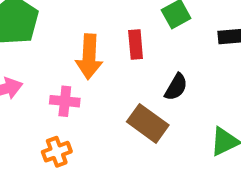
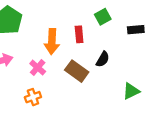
pink cross: (65, 101) -> (38, 68), turned 35
brown rectangle: (148, 123) -> (77, 71), moved

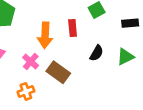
brown rectangle: (77, 71) -> (58, 72), moved
green triangle: (131, 91) -> (125, 57), moved

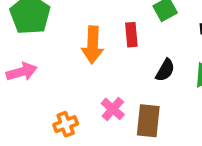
pink cross: (31, 62) -> (113, 109), moved
brown rectangle: (58, 72) -> (148, 121), moved, turned 60

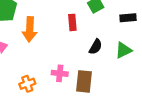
orange arrow: (93, 45) -> (30, 29), moved
pink cross: (113, 109) -> (60, 73), turned -35

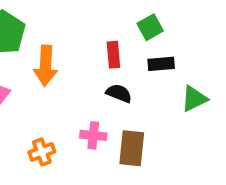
black rectangle: (128, 18) -> (161, 64), moved
black semicircle: (96, 47) -> (119, 93), moved, turned -98

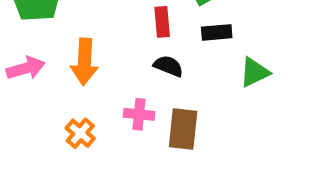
orange arrow: (46, 66) -> (84, 62), moved
orange cross: (42, 152) -> (80, 133), turned -30

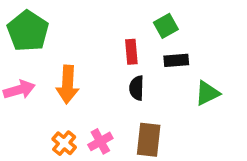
black semicircle: (168, 66) -> (137, 88), turned -110
pink cross: (139, 114) -> (100, 141), moved, turned -35

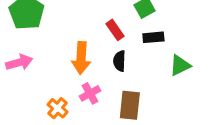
red rectangle: (131, 52) -> (115, 30), turned -30
orange arrow: (68, 85) -> (81, 58), moved
pink cross: (100, 141) -> (90, 93), moved

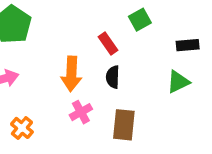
black rectangle: (153, 37) -> (188, 45), moved
orange cross: (58, 108) -> (22, 128), moved

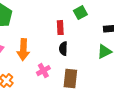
red rectangle: (108, 44) -> (60, 28), turned 32
orange arrow: (71, 74) -> (23, 50), moved

